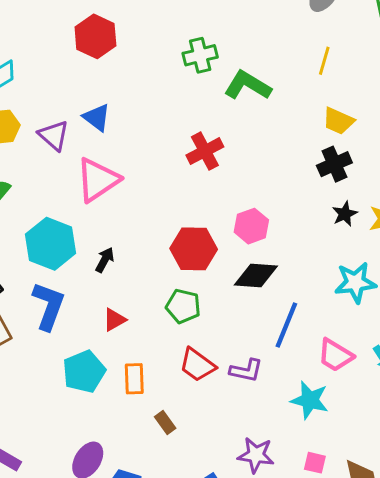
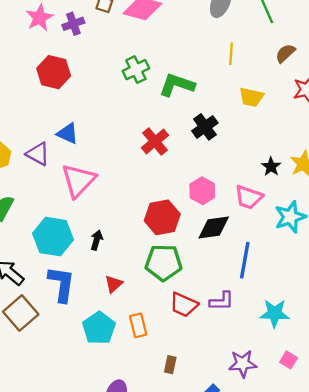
black cross: (334, 164) -> (205, 127), moved
green pentagon: (183, 306) -> (164, 263), size x1.4
pink trapezoid: (335, 355) -> (249, 197), moved
brown rectangle: (165, 422) -> (170, 365), moved, turned 60
pink square: (315, 463) -> (289, 360), turned 30

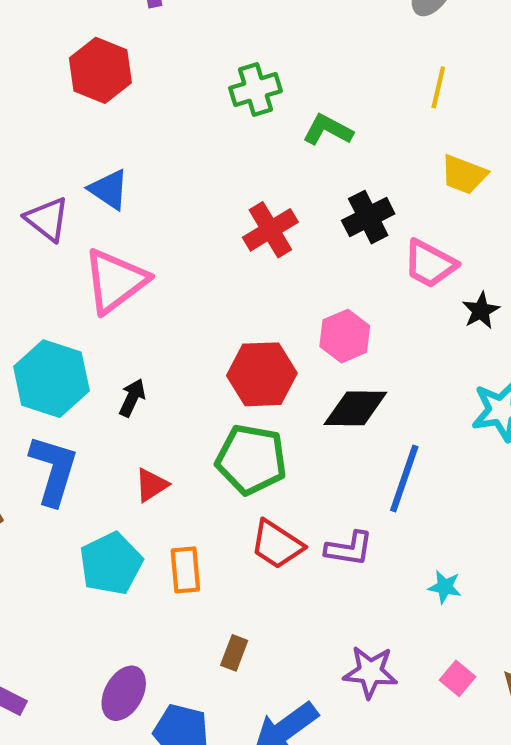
green L-shape: (177, 85) -> (328, 130), size x0.7
pink trapezoid: (249, 197) -> (430, 264), moved
cyan star: (275, 313) -> (445, 587), size x0.6

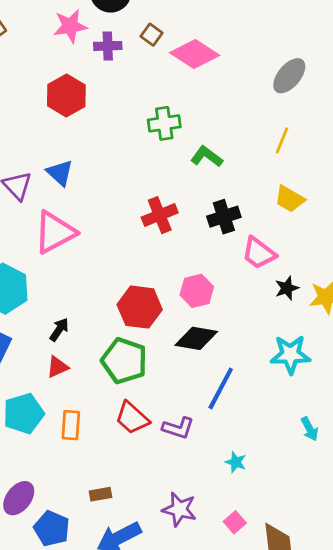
black arrow: (132, 398) -> (59, 330), moved
brown rectangle: (234, 653) -> (101, 494), moved, turned 50

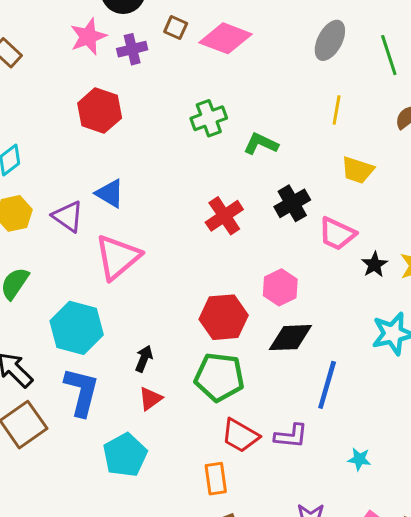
orange rectangle: (71, 425) -> (216, 479), moved

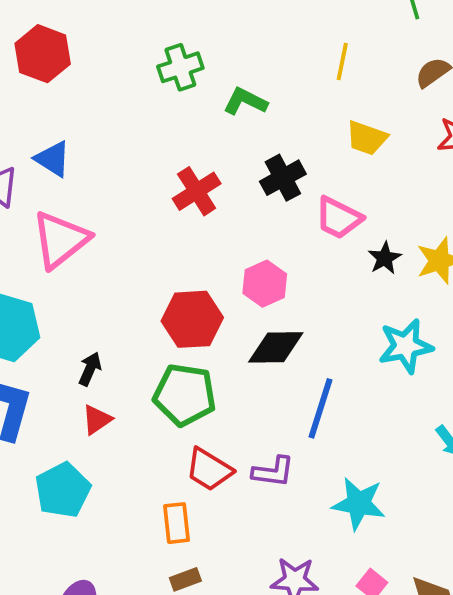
cyan star: (359, 459) -> (359, 504), size x1.8

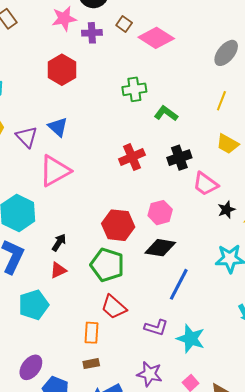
purple L-shape: (273, 472) -> (156, 327), moved

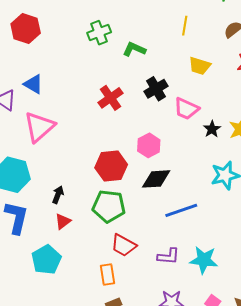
blue line: (179, 284) -> (181, 210), turned 56

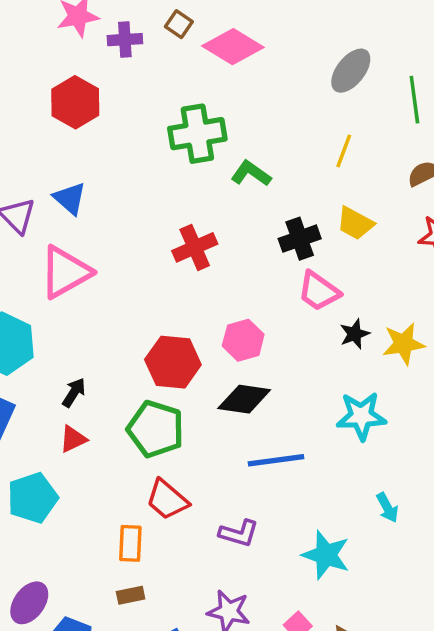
green cross: (99, 33) -> (197, 134), size x1.4
black cross: (156, 89) -> (300, 239), moved
cyan star: (204, 260) -> (326, 555), moved

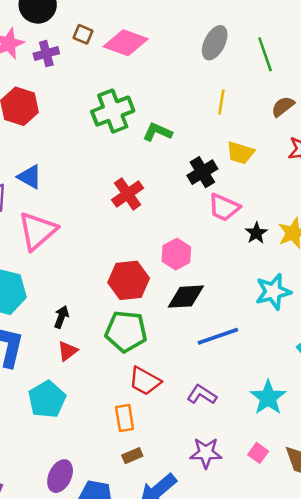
purple L-shape: (239, 533) -> (202, 395), turned -152
cyan star: (326, 555) -> (268, 398), turned 30

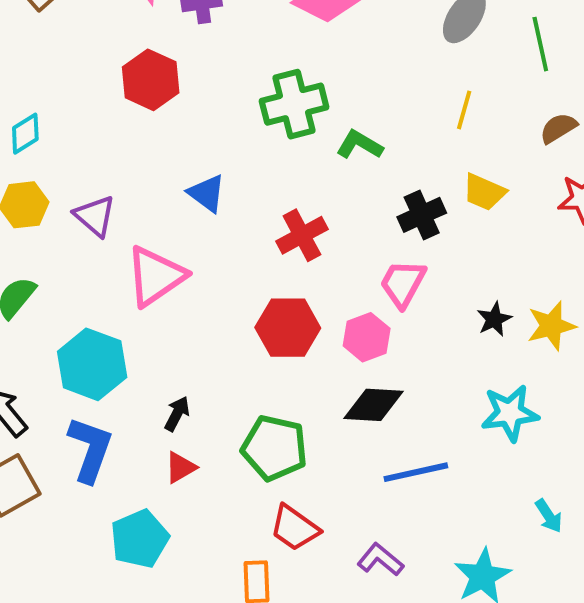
blue triangle: (30, 177) -> (207, 193), moved
pink trapezoid: (224, 207) -> (403, 283), moved, turned 88
red hexagon: (129, 280) -> (288, 328), moved

